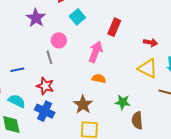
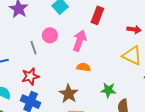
pink circle: (59, 40) -> (50, 35), moved
red star: (45, 86) -> (30, 76), turned -30

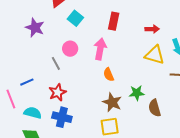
orange semicircle: (84, 67) -> (109, 75), turned -112
brown star: (69, 94) -> (112, 102), moved

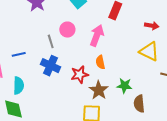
red star: (58, 92) -> (80, 75), moved
cyan semicircle: (33, 113) -> (19, 86), turned 66
blue cross: (62, 117) -> (50, 66), moved

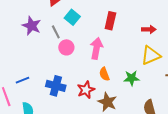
gray line: (51, 41) -> (56, 32), moved
yellow triangle: (149, 52) -> (151, 55), turned -40
green star: (124, 86) -> (132, 78), moved

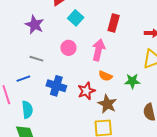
gray line: (56, 32) -> (36, 59), moved, turned -48
orange semicircle: (104, 74) -> (105, 76), turned -48

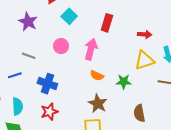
red star: (86, 91) -> (49, 112), moved

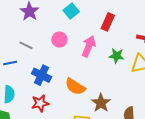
orange semicircle: (97, 76) -> (75, 87), moved, size x1.5
green star: (124, 82) -> (117, 56), moved
brown star: (98, 104) -> (101, 103), moved

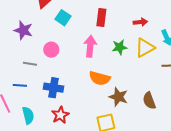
pink circle: (59, 40) -> (51, 50), moved
blue line: (10, 63) -> (20, 85), turned 32
orange semicircle: (75, 87) -> (100, 78), moved

